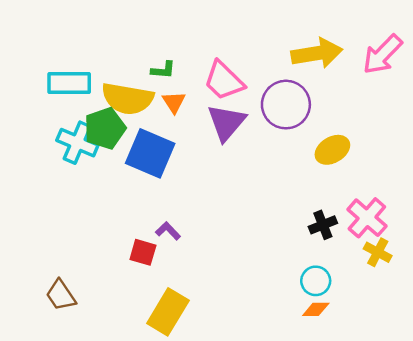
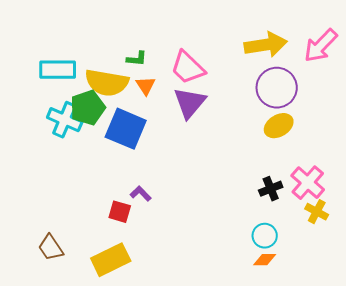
purple circle: (286, 105) -> (277, 88), moved
yellow rectangle: (168, 312) -> (111, 260), moved, turned 33

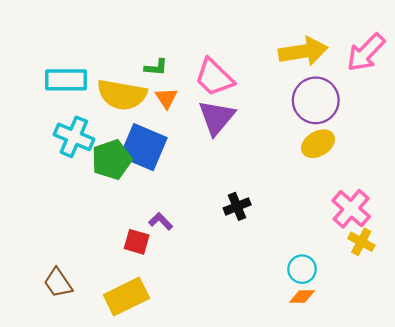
green pentagon: (88, 108) -> (112, 160), moved
black cross: (271, 189) -> (237, 206), moved

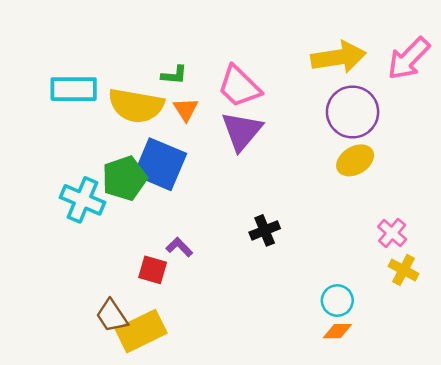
cyan cross: (74, 137) -> (83, 200), moved
pink cross: (351, 209) -> (392, 233), size x0.7
brown trapezoid: (58, 283) -> (112, 316), moved

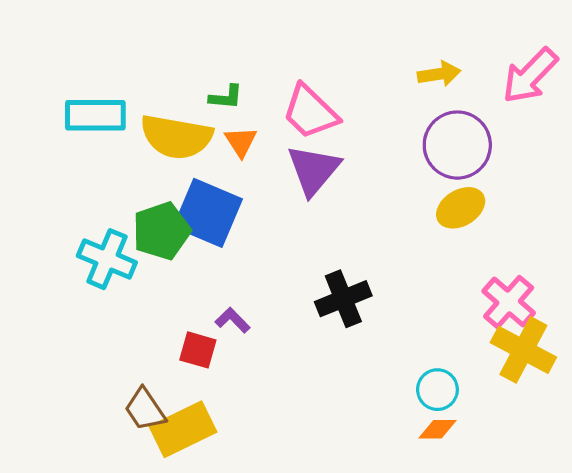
yellow arrow: (339, 57) -> (439, 74), size x0.6
black cross: (265, 230) -> (343, 299), size x1.4
pink cross: (392, 233) -> (509, 302), size x1.4
yellow cross: (404, 270) -> (523, 350), size x1.6

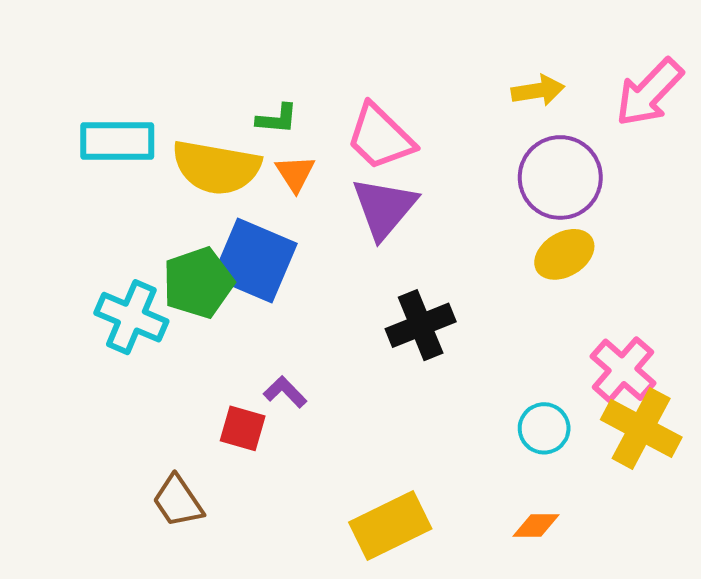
black cross: (343, 299) -> (421, 325), moved
cyan circle: (437, 390) -> (544, 428), moved
yellow rectangle: (183, 429) -> (390, 525), moved

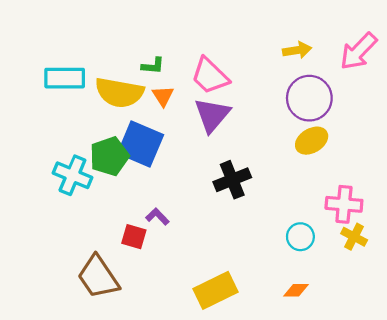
pink cross: (623, 370) -> (344, 204), turned -36
yellow cross: (641, 428) -> (354, 237), size x0.6
brown trapezoid: (178, 501) -> (98, 277), size x1.5

